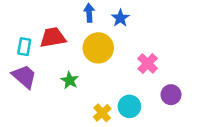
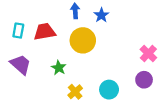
cyan rectangle: (24, 47) -> (18, 31), moved
pink cross: (148, 64) -> (148, 54), moved
yellow cross: (102, 113) -> (75, 92), moved

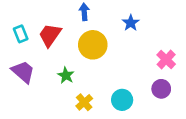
blue star: (101, 15) -> (131, 23), moved
cyan rectangle: (18, 31) -> (21, 34), turned -32
red trapezoid: (45, 32) -> (50, 35), turned -45

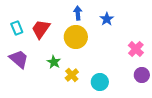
blue arrow: (84, 12) -> (78, 13), moved
purple circle: (161, 89) -> (142, 75), moved
yellow cross: (84, 102) -> (72, 75), moved

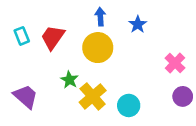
purple trapezoid: (19, 59) -> (26, 96), moved
yellow cross: (72, 75) -> (93, 96), size x1.5

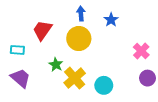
cyan rectangle: (22, 36) -> (17, 50), moved, turned -64

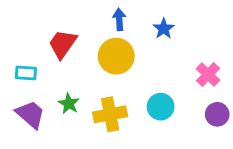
green star: (56, 65) -> (69, 104), moved
yellow cross: (75, 78) -> (110, 114), turned 30
cyan circle: (104, 85) -> (161, 107), moved

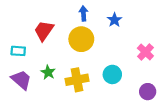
purple circle: (217, 114) -> (148, 92), moved

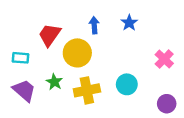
blue arrow: (83, 13) -> (94, 25), moved
yellow circle: (81, 39) -> (77, 53), moved

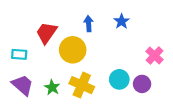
green star: (54, 82) -> (52, 87), moved
yellow cross: (87, 90) -> (82, 85), turned 35
purple circle: (167, 104) -> (142, 84), moved

